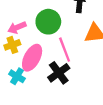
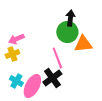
green circle: (48, 22) -> (67, 32), moved
pink ellipse: (32, 58) -> (32, 86), moved

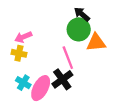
black arrow: (70, 18) -> (82, 14), turned -56
yellow cross: (12, 54) -> (19, 53), turned 32

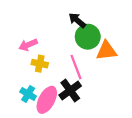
black arrow: (82, 14) -> (77, 20), moved
yellow cross: (19, 53) -> (40, 64), moved

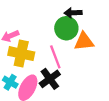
black arrow: (77, 20) -> (73, 13), moved, turned -42
yellow cross: (40, 64) -> (21, 54), size x1.6

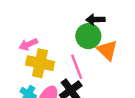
orange triangle: (84, 41) -> (107, 50), turned 50

